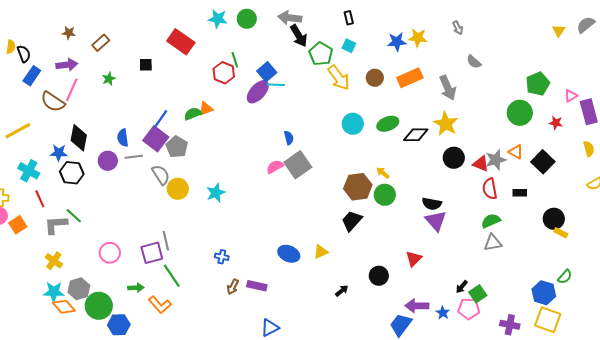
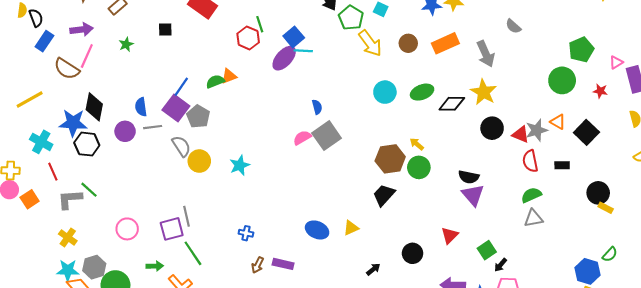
blue star: (59, 153) -> (73, 123), size x1.5
green square: (478, 294) -> (487, 250), moved

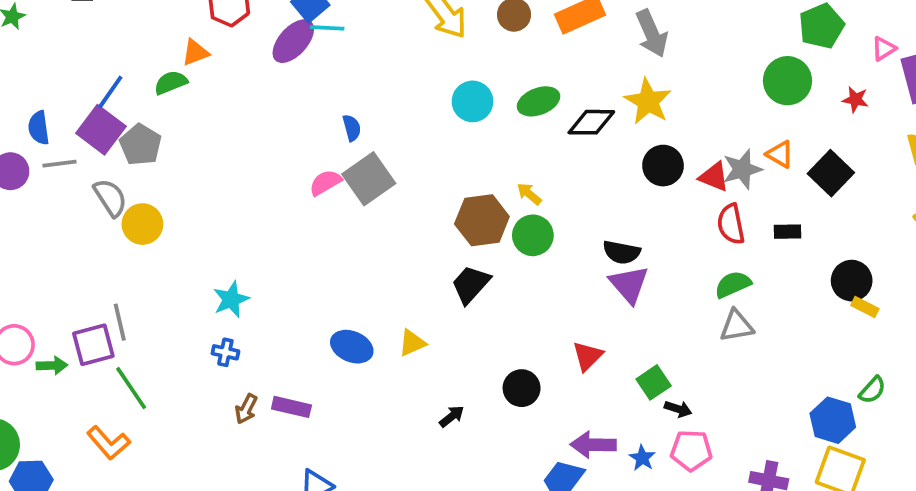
orange triangle: (229, 76) -> (195, 52), moved
cyan star: (240, 165) -> (231, 299), moved
black arrow: (501, 265) -> (678, 409), turned -112
green arrow: (155, 266) -> (52, 365), moved

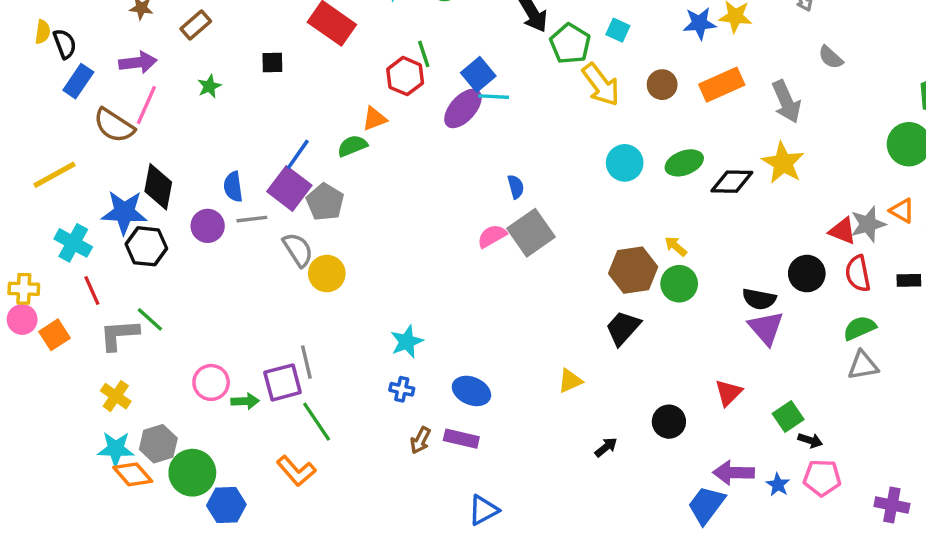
black circle: (663, 166) -> (807, 274), moved
blue ellipse: (352, 347) -> (471, 391), moved

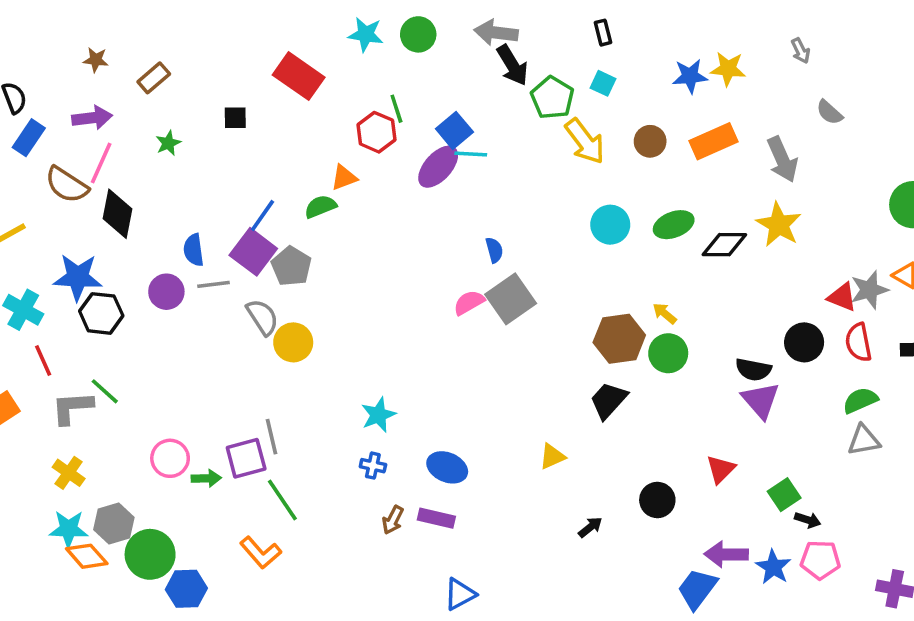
black diamond: (158, 187) -> (117, 214), moved
blue star: (778, 485) -> (773, 567), size x1.4

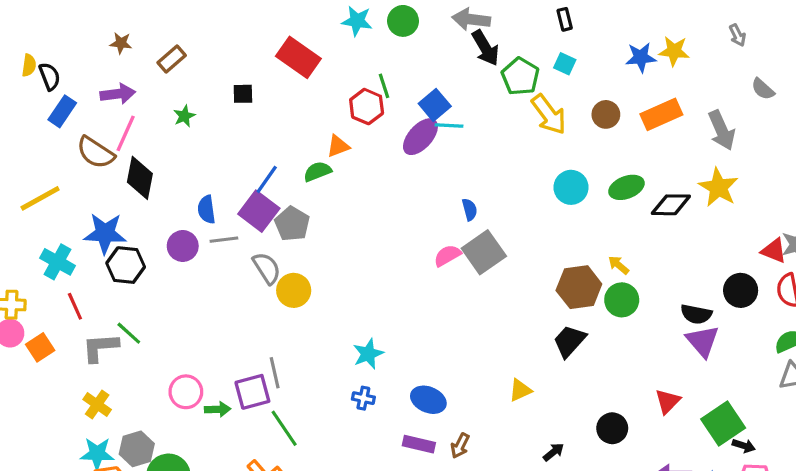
green square: (784, 495) -> (723, 424), size x1.5
brown arrow: (393, 520) -> (460, 446), moved

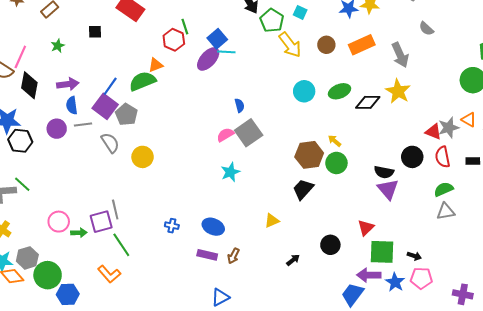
purple arrow: (118, 94) -> (68, 84), moved
green semicircle: (317, 172) -> (143, 81), size x1.5
yellow circle: (294, 290) -> (143, 157), moved
cyan star: (368, 354) -> (230, 172), moved
green square: (723, 424) -> (382, 252), moved, turned 36

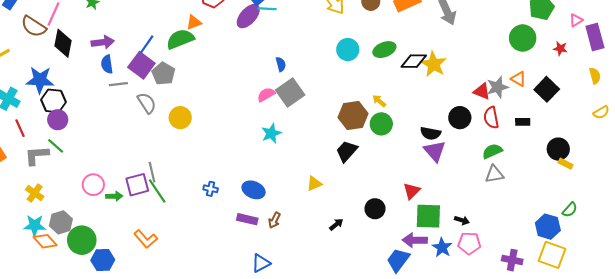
yellow star: (398, 91) -> (434, 64), moved
purple circle: (57, 129) -> (58, 120), moved
green line: (121, 245) -> (157, 191), moved

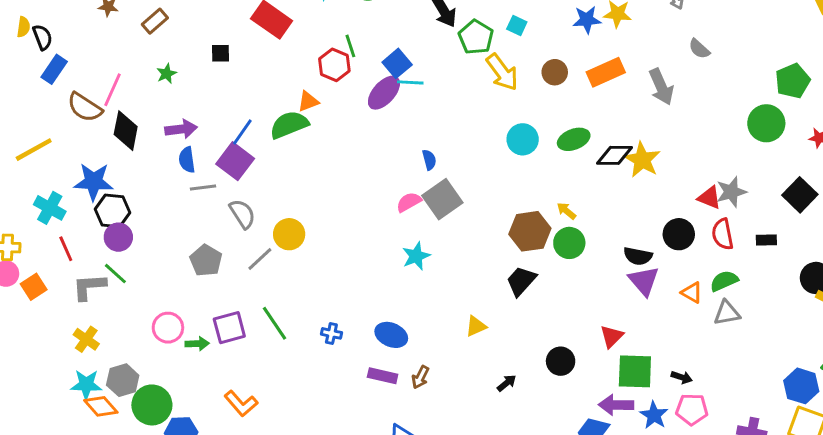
gray pentagon: (163, 74) -> (206, 260), moved
orange triangle: (518, 79) -> (692, 293), moved
gray line: (152, 172) -> (260, 259), moved, turned 60
green line: (157, 191) -> (275, 323), moved

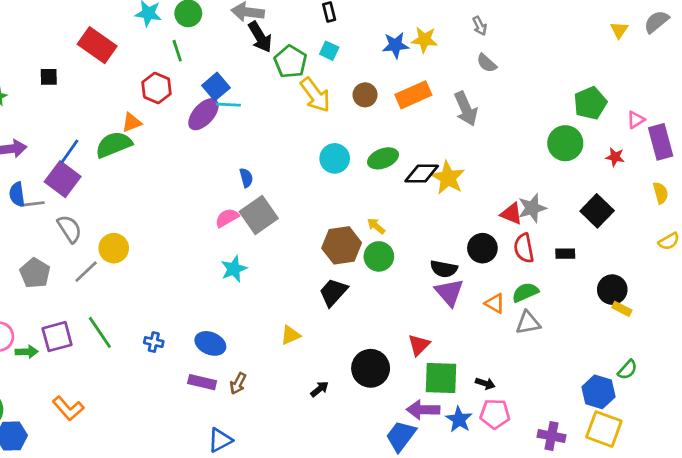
green line: (350, 46) -> (177, 51), moved
gray semicircle: (699, 49) -> (487, 63), moved
blue semicircle: (187, 160) -> (17, 194), moved
black circle: (561, 361) -> (371, 368), size x1.4

